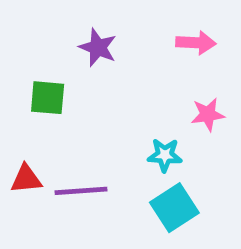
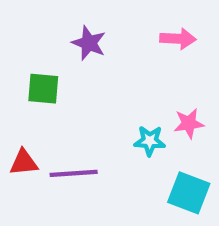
pink star: (208, 114) -> (189, 123), moved
cyan square: (174, 208) -> (189, 193), moved, turned -36

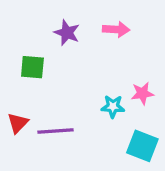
pink arrow: (178, 39) -> (116, 29), moved
red triangle: (24, 163) -> (18, 123), turned -40

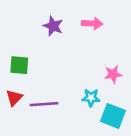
green square: (32, 67) -> (19, 65), moved
cyan star: (113, 106) -> (91, 98), moved

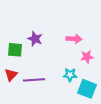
pink arrow: (92, 23) -> (74, 39), moved
purple star: (53, 26) -> (35, 39), moved

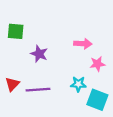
purple star: (35, 39) -> (39, 54), moved
green square: (15, 50) -> (16, 31), moved

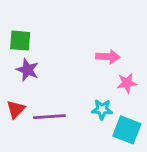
purple star: (39, 54) -> (27, 70), moved

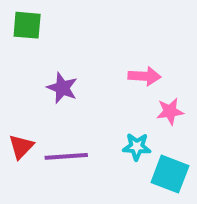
green square: (20, 41) -> (27, 25), moved
purple star: (27, 70) -> (62, 88), moved

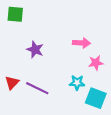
purple line: (66, 156) -> (37, 88), turned 30

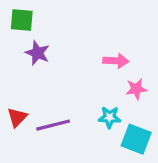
purple star: (35, 50) -> (37, 53), moved
purple line: (37, 88) -> (53, 125), turned -40

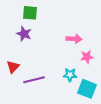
green square: (22, 20) -> (30, 13), moved
red triangle: (17, 117) -> (13, 67), moved

